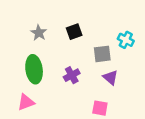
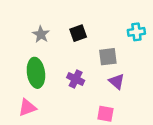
cyan cross: (126, 40) -> (136, 32), moved, turned -35
purple cross: (72, 75) -> (76, 79), turned -35

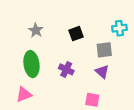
black square: (78, 33) -> (76, 34), moved
gray square: (108, 57) -> (104, 50), moved

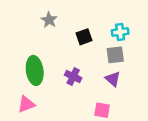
cyan cross: (119, 28) -> (120, 32), moved
gray star: (36, 30) -> (49, 20), moved

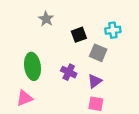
gray square: (115, 55) -> (98, 53), moved, turned 30
purple triangle: (113, 79) -> (95, 81), moved, turned 42

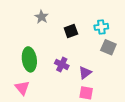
gray square: (98, 53) -> (108, 47), moved
pink triangle: (25, 98) -> (22, 88), turned -49

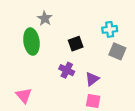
black square: (71, 31) -> (76, 44), moved
green ellipse: (29, 59) -> (31, 42), moved

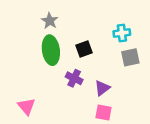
green ellipse: (31, 42) -> (51, 50), moved
gray square: (117, 51) -> (130, 57), turned -35

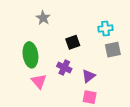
green ellipse: (51, 50) -> (30, 55), moved
pink triangle: (26, 106) -> (39, 81), moved

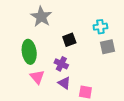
gray star: (43, 18) -> (41, 17), size x1.5
purple triangle: (89, 76) -> (64, 83), moved, turned -48

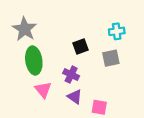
gray star: (41, 17) -> (24, 29), moved
gray square: (108, 47) -> (111, 58), moved

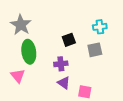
purple cross: (71, 75) -> (61, 64), turned -32
pink triangle: (43, 90) -> (18, 76), moved

